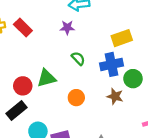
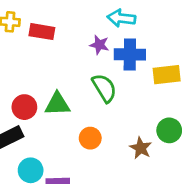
red rectangle: (23, 27) -> (42, 32), turned -48
green semicircle: (78, 58) -> (104, 88), size x1.5
blue cross: (111, 64) -> (130, 54), moved

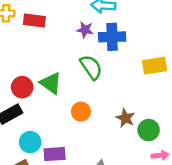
yellow rectangle: (167, 75) -> (155, 66), moved
green triangle: (57, 104) -> (51, 83), turned 40
green circle: (169, 130) -> (149, 130), moved

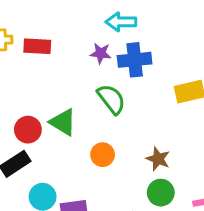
green circle: (149, 130) -> (161, 193), moved

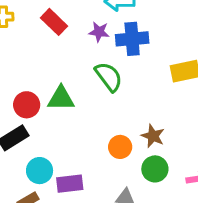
red rectangle: (37, 46) -> (54, 22), moved, turned 40
green triangle: (63, 122) -> (61, 98), turned -32
orange circle: (103, 155) -> (120, 147), moved

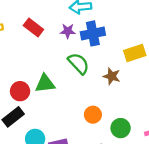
brown star: (153, 136) -> (112, 76), moved

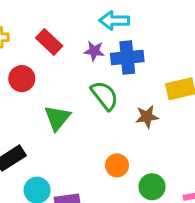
brown star: (112, 76) -> (147, 117), turned -30
green triangle: (45, 84) -> (57, 118), turned -50
red circle: (20, 91) -> (22, 79), moved

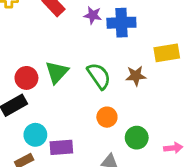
red circle: (22, 79) -> (26, 78), moved
green semicircle: (104, 96) -> (99, 76), moved

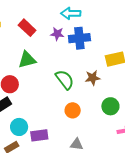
green triangle: (57, 72) -> (27, 60), moved, turned 36
green circle: (137, 138) -> (110, 106), moved

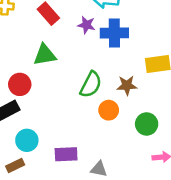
green semicircle: (65, 80) -> (91, 85), turned 60
orange circle: (73, 110) -> (109, 110), moved
purple rectangle: (39, 135) -> (66, 154), moved

